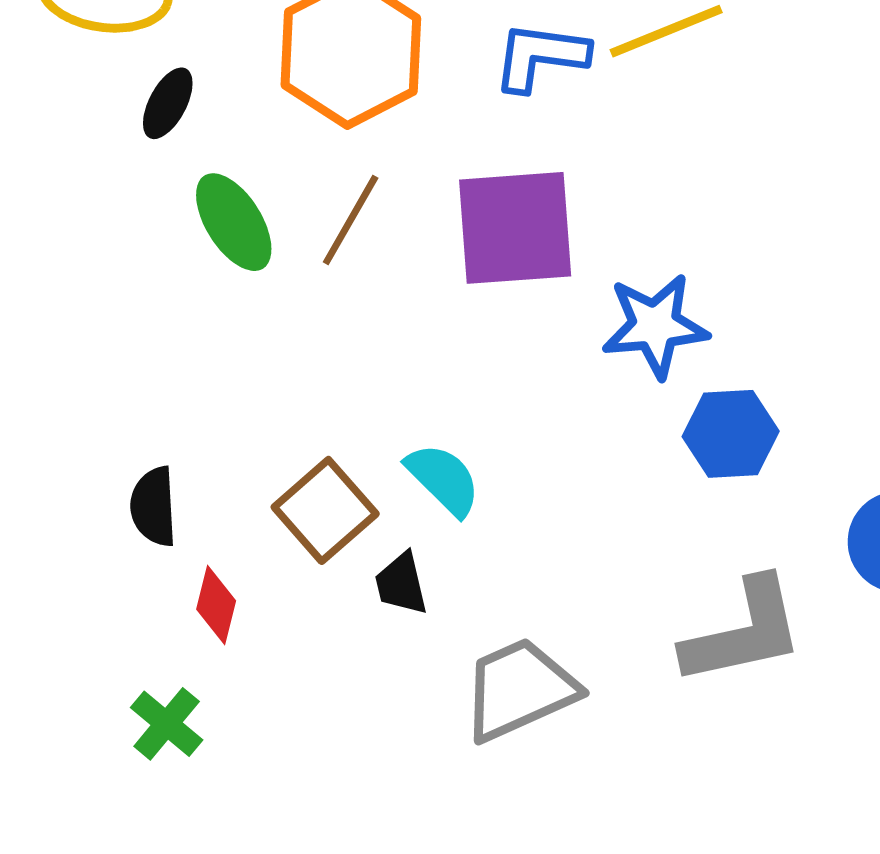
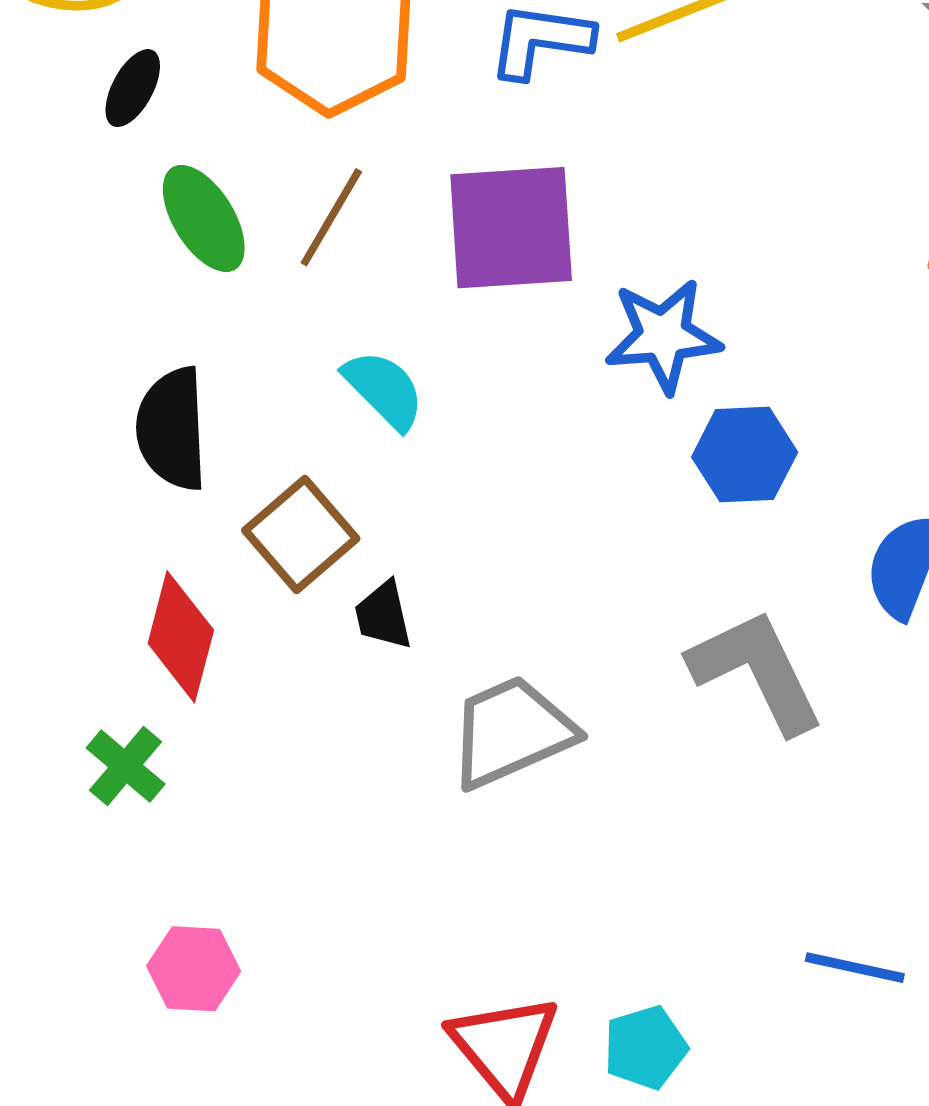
cyan semicircle: (443, 479) -> (384, 390), moved
black semicircle: (154, 507) -> (172, 429), moved, size x1.4
red diamond: (216, 605) -> (181, 637), size x1.5
gray L-shape: (743, 632) -> (757, 671), turned -104

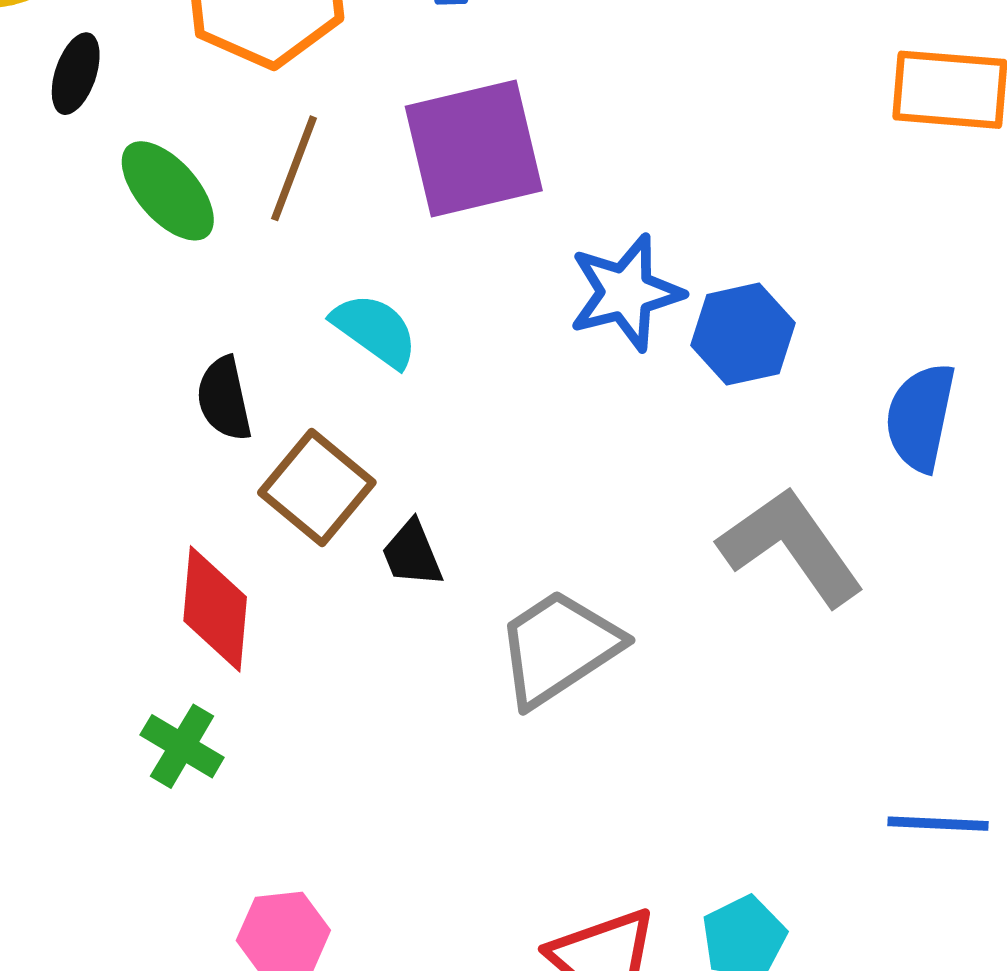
blue star: (663, 336) -> (626, 293), moved
black semicircle: (172, 429) -> (224, 399), moved, size x0.7

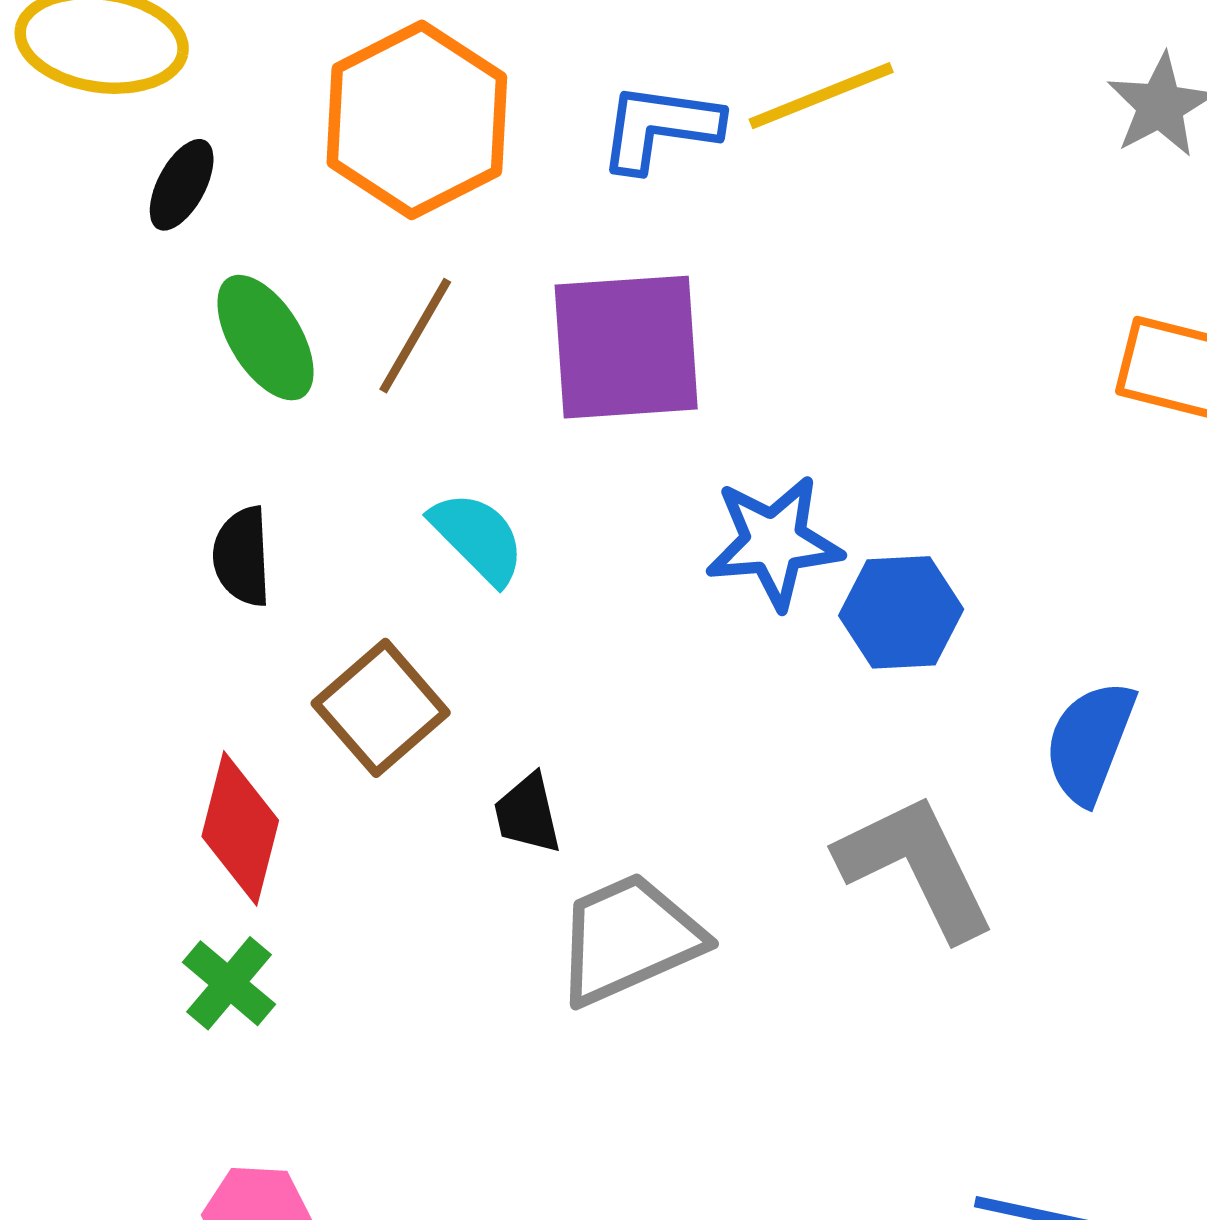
black semicircle: (224, 399) -> (242, 557), moved
black trapezoid: (412, 554) -> (528, 814), moved
green cross: (182, 746) -> (229, 983), moved

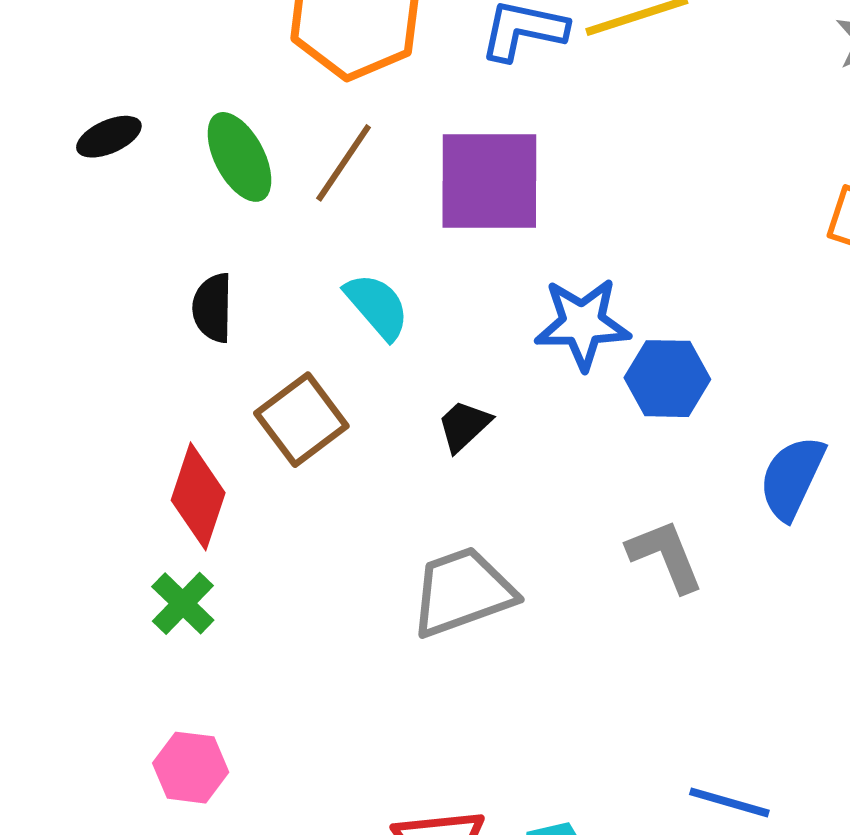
black ellipse: (182, 185) -> (109, 137), moved, turned 34
black trapezoid: (528, 814) -> (464, 426), moved, turned 56
gray L-shape: (916, 866) -> (665, 556), size x0.7

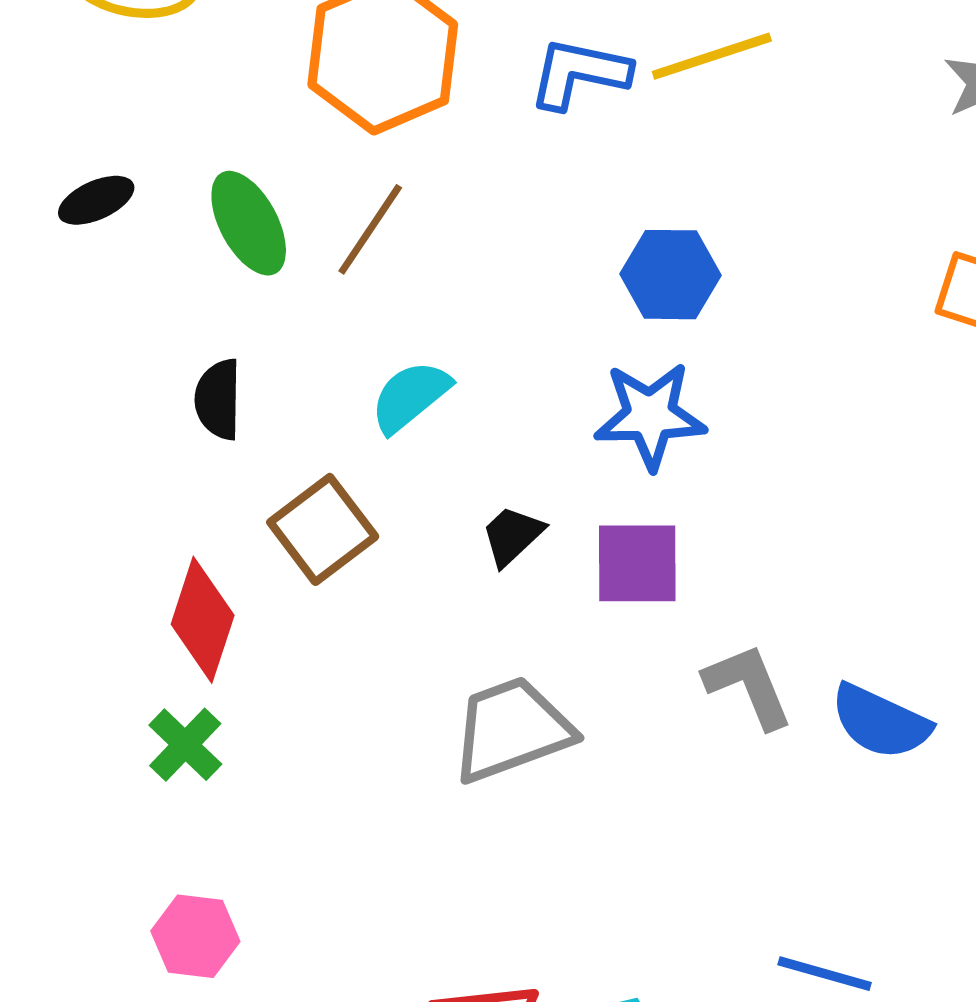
purple square: (489, 181) -> (637, 563), moved, size x0.7
cyan semicircle: (377, 306) -> (410, 396), turned -88
blue hexagon: (667, 379) -> (670, 275), moved
blue semicircle: (792, 478) -> (880, 722), moved, turned -90

